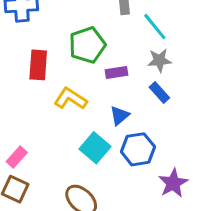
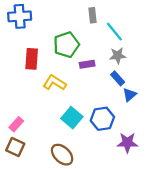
blue triangle: (120, 116) -> (130, 95), moved
purple star: (173, 183) -> (127, 143), turned 30

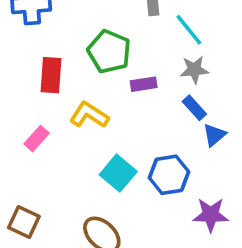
green pentagon: (66, 45) -> (109, 52), turned -30
pink rectangle: (16, 124) -> (37, 139), moved

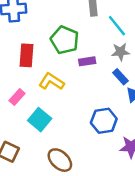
cyan square: (118, 173) -> (40, 120), moved

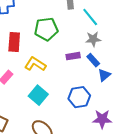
green pentagon: (65, 40) -> (46, 29), turned -30
purple rectangle: (87, 61) -> (73, 56), moved
cyan square: (40, 120) -> (38, 95), moved

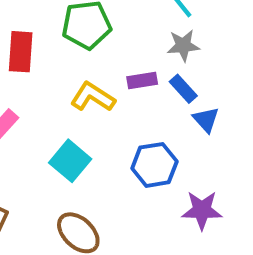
yellow L-shape: (35, 64) -> (93, 97), moved
blue triangle: (104, 75) -> (206, 120), turned -32

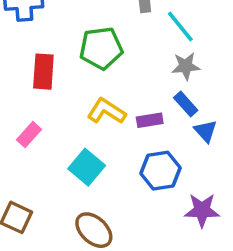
purple rectangle: (142, 81) -> (150, 120), moved

